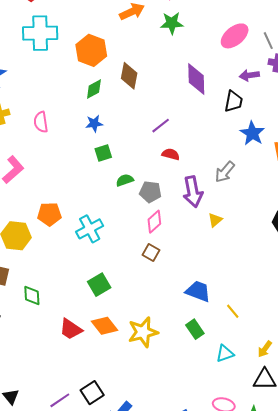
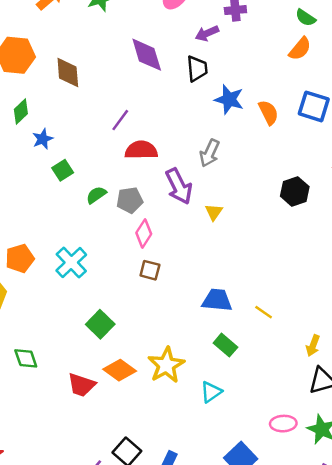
green diamond: (94, 89) -> (21, 112), moved
red semicircle: (171, 154) -> (141, 150), size x1.5
cyan triangle: (225, 354) -> (211, 392), moved

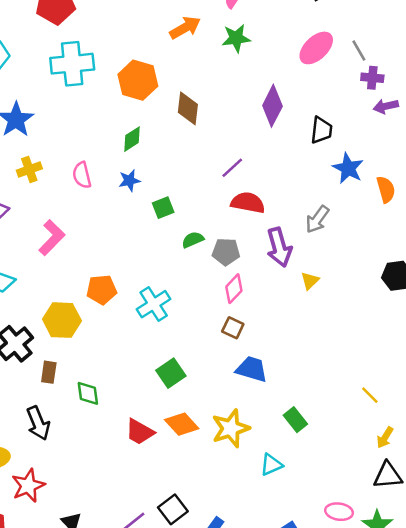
purple arrow: (207, 33) -> (386, 106), moved
purple diamond: (147, 55) -> (272, 106), turned 33
blue star: (43, 139) -> (129, 180), moved
blue trapezoid: (217, 300) -> (252, 369), moved
yellow line: (264, 312) -> (370, 395), moved

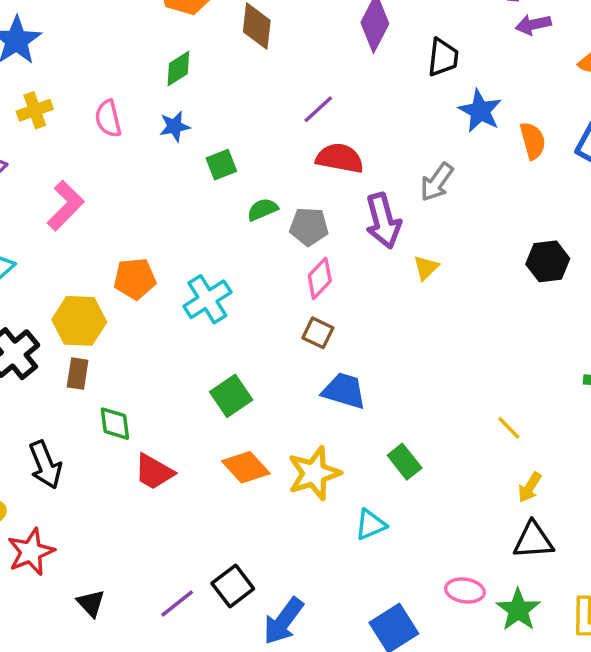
brown rectangle: (49, 372) -> (78, 374), moved
red trapezoid: (140, 432) -> (154, 472), moved

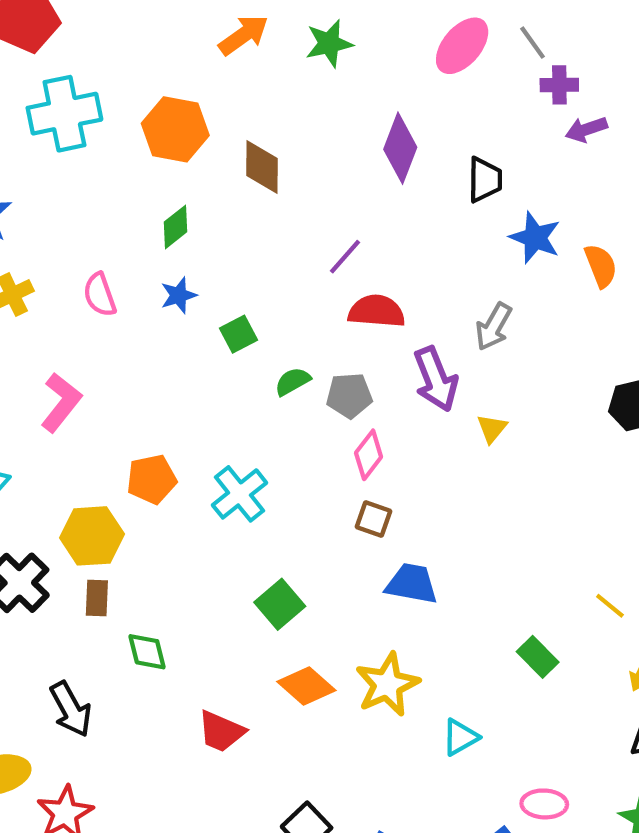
green rectangle: (405, 462) -> (538, 657), moved
red trapezoid: (154, 472) -> (221, 731), moved
pink ellipse: (465, 591) -> (544, 804), moved

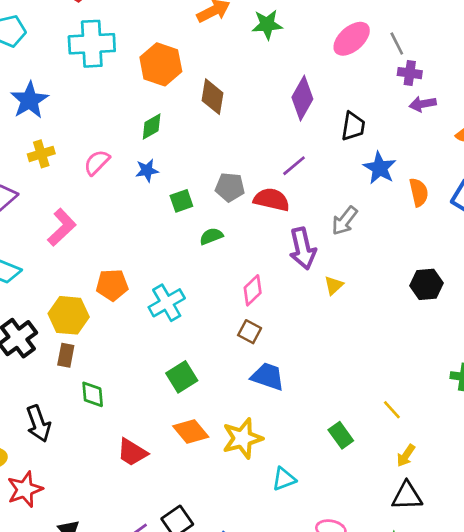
purple line: (345, 257) -> (294, 166), moved
pink semicircle: (100, 295) -> (97, 162), turned 56
gray pentagon: (349, 396) -> (230, 187), moved

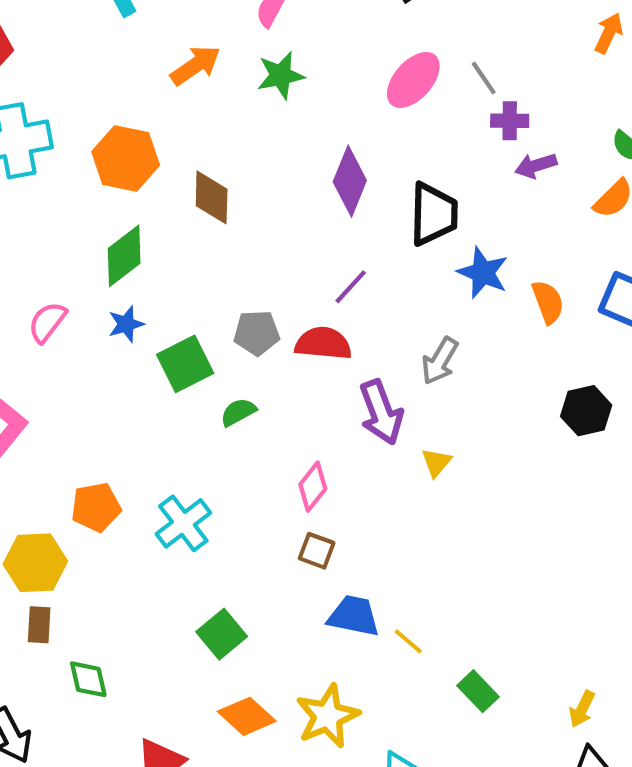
black trapezoid: (353, 126) -> (434, 214), size x1.4
green diamond: (152, 127) -> (124, 256), size x1.4
green square: (181, 201) -> (185, 364), size x1.5
black hexagon: (427, 284) -> (586, 411), moved
yellow line: (392, 410) -> (408, 641), moved

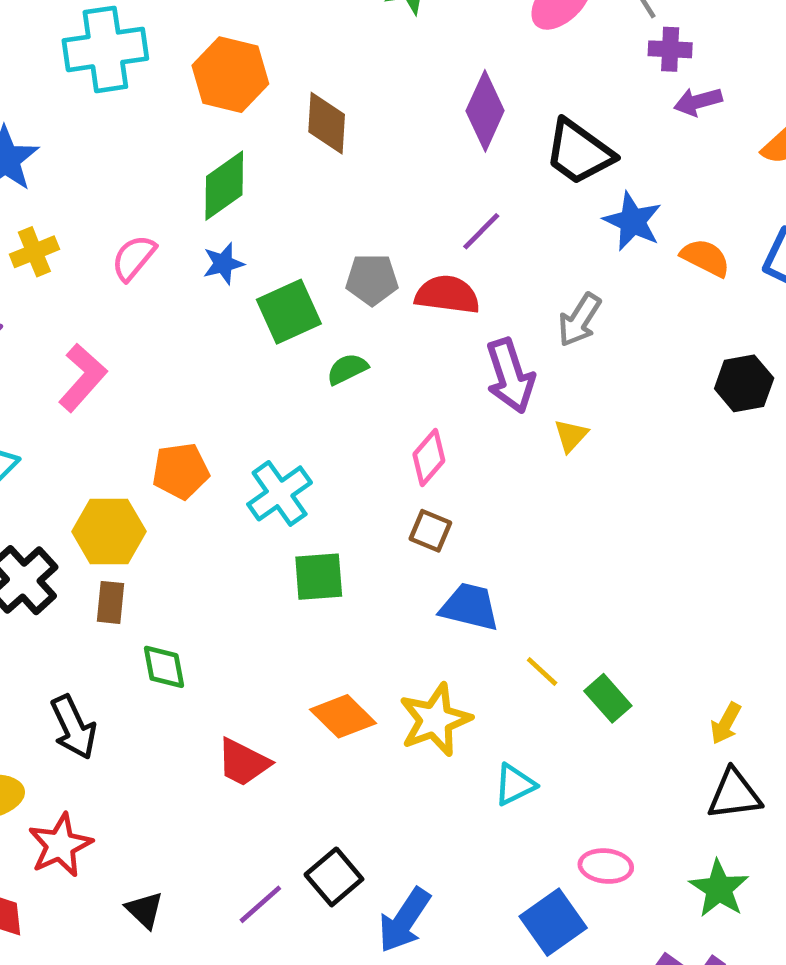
black trapezoid: (434, 214) -> (579, 152), turned 122
orange semicircle: (548, 302) -> (705, 258), turned -45
green square: (222, 634) -> (319, 577), moved, turned 33
yellow line: (408, 641) -> (542, 672), moved

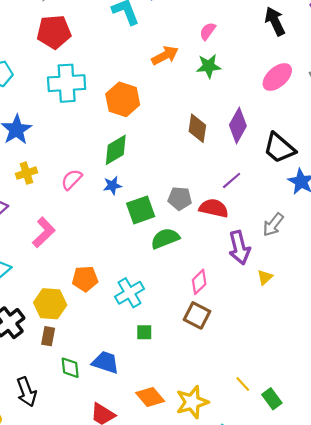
brown diamond: (327, 123) -> (197, 128), moved
green semicircle: (347, 369) -> (165, 238), size x1.5
brown square: (430, 531) -> (197, 315), size x1.4
green square: (319, 577) -> (144, 332), size x0.7
blue trapezoid: (470, 607) -> (105, 362), moved

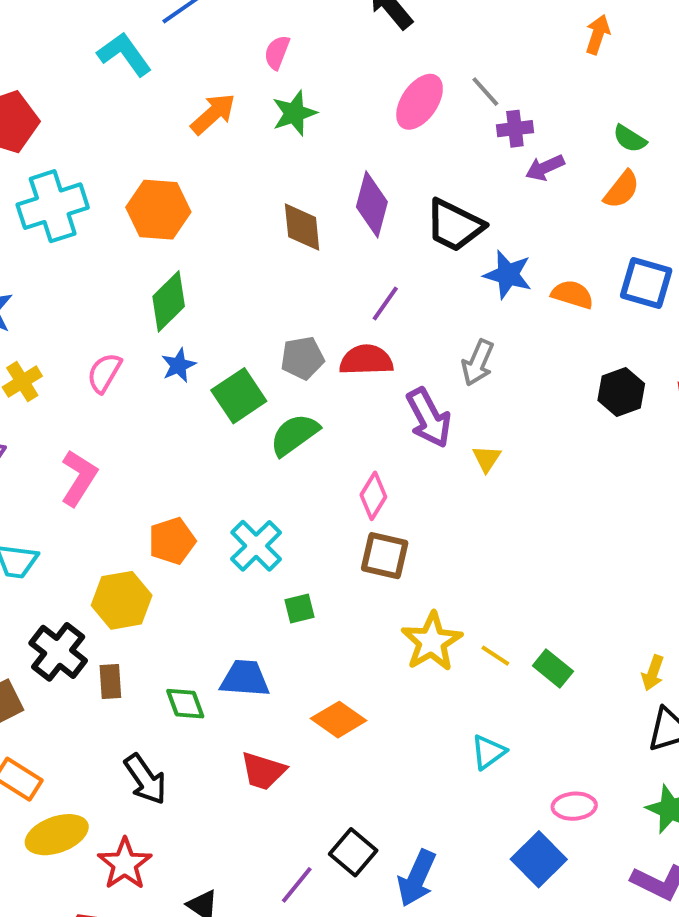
brown rectangle: (48, 336) -> (110, 681), moved
black arrow: (26, 392) -> (145, 779), moved
yellow star: (192, 402) -> (432, 642), moved

